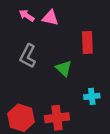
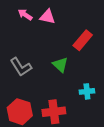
red rectangle: (87, 43) -> (83, 40), turned 42
gray L-shape: (28, 56) -> (21, 67), moved, turned -60

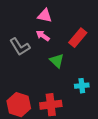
pink arrow: (25, 15) -> (43, 36), moved
gray L-shape: (21, 67) -> (20, 47), moved

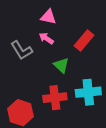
cyan cross: (82, 86) -> (88, 92), size x1.6
red cross: (51, 105) -> (55, 98), moved

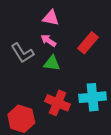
green triangle: (61, 65) -> (52, 63), moved, turned -35
red cross: (55, 98) -> (58, 103), turned 30

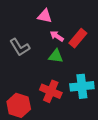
pink arrow: (48, 41) -> (57, 36), moved
green triangle: (52, 63) -> (56, 56), moved

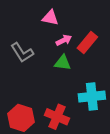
pink arrow: (57, 36) -> (64, 40), turned 120
red cross: (51, 91) -> (57, 117), moved

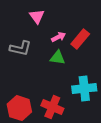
pink triangle: (50, 18) -> (37, 16), moved, turned 42
gray L-shape: (22, 53) -> (20, 48), turned -45

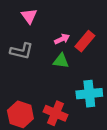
pink triangle: (37, 16) -> (29, 16), moved

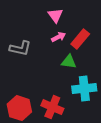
pink triangle: (29, 16) -> (55, 15), moved
green triangle: (61, 61) -> (69, 62), moved

